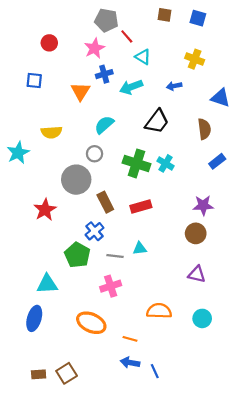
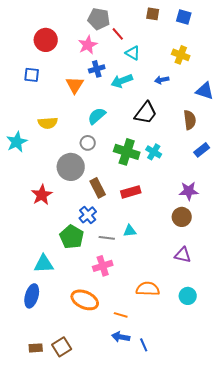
red circle: (49, 43) -> (46, 40), size x1.5

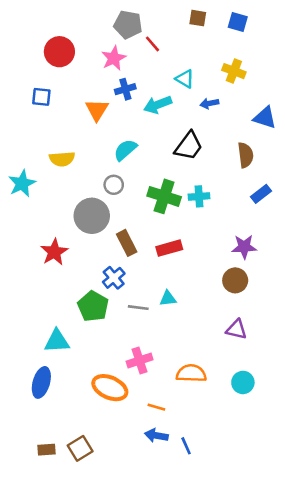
cyan triangle: (133, 53) -> (185, 79), moved
cyan cross: (154, 152) -> (199, 196), turned -35
pink cross: (103, 266) -> (140, 361), moved

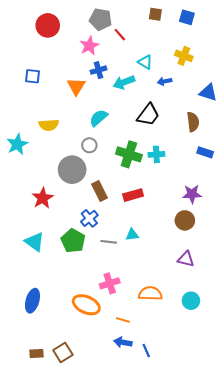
red circle: (59, 52) -> (48, 25), moved
blue rectangle: (261, 194) -> (205, 152), turned 56
cyan triangle: (57, 341) -> (35, 242), moved, turned 40

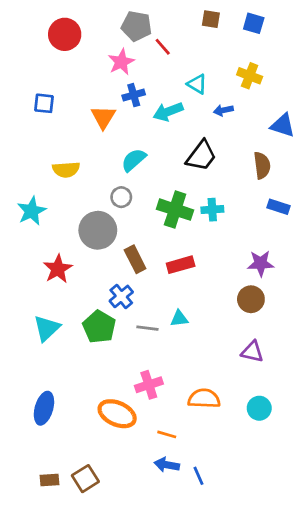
cyan star: (17, 144) -> (32, 211), moved
cyan triangle: (35, 242) -> (47, 328), turned 40

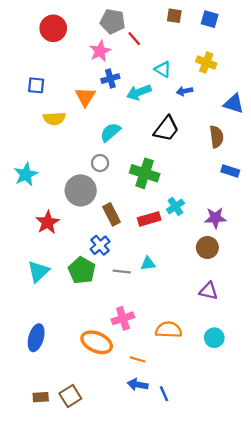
yellow semicircle: (66, 170) -> (54, 118), moved
cyan cross: (212, 210) -> (175, 206), moved, turned -30

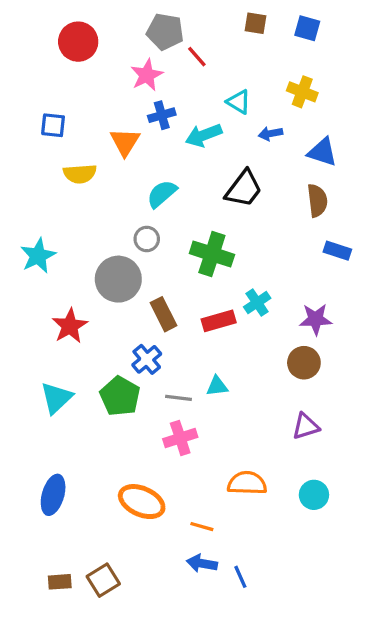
blue triangle: (234, 104) -> (322, 152), moved
purple triangle: (209, 291) -> (306, 426), turned -30
pink cross: (123, 318) -> (180, 438), moved

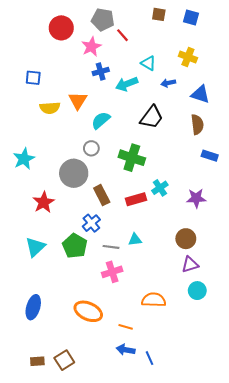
red circle: (78, 42) -> (61, 28), moved
orange triangle: (125, 142) -> (78, 101), moved
brown circle: (304, 363) -> (186, 239), moved
cyan circle: (314, 495) -> (197, 291), moved

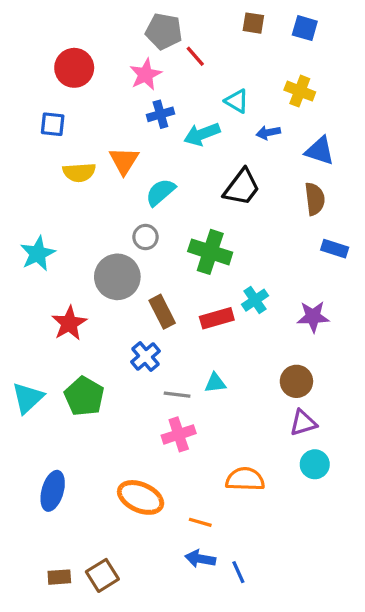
red circle: (61, 28) -> (74, 68), moved
green pentagon: (75, 246) -> (84, 396), moved
cyan triangle: (35, 247) -> (28, 398), moved

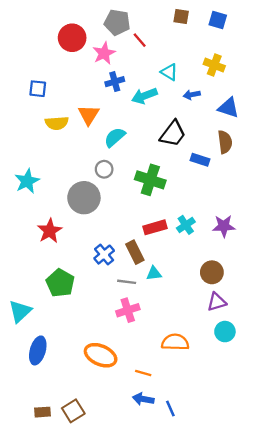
red circle: (74, 68) -> (72, 38), moved
blue rectangle: (335, 249) -> (200, 160), moved
cyan cross: (255, 300) -> (186, 225), moved
brown rectangle: (162, 312) -> (135, 252), moved
cyan triangle: (28, 398) -> (20, 311), moved

